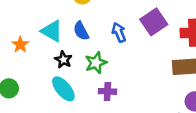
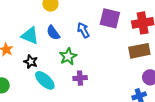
purple square: (154, 22) -> (110, 18), turned -35
black star: (63, 60) -> (31, 62), moved

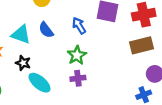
green star: (68, 56) -> (77, 55), moved

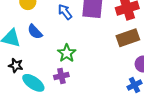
blue arrow: (79, 26) -> (65, 12), moved
purple cross: (78, 78) -> (61, 76), moved

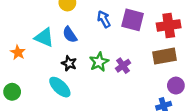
black star: (16, 65) -> (69, 63), moved
purple cross: (61, 76) -> (123, 66), moved, turned -32

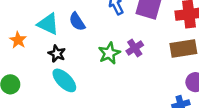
black star: (69, 63) -> (57, 54), moved
purple cross: (123, 66) -> (135, 48), moved

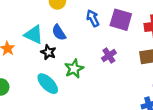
green star: (109, 53) -> (74, 69), moved
black star: (57, 54) -> (48, 52), moved

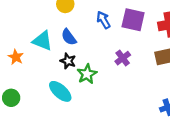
black star: (48, 52) -> (68, 61), moved

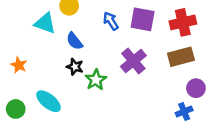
cyan triangle: (42, 41) -> (45, 23), moved
purple cross: (123, 58) -> (133, 61), size x1.5
cyan ellipse: (60, 91) -> (49, 101), moved

